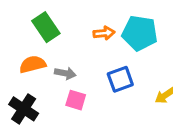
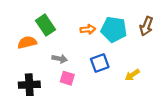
orange semicircle: (33, 64) -> (27, 42), moved
black cross: (24, 109) -> (29, 85), turned -36

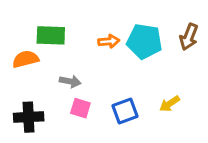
green rectangle: (46, 25) -> (51, 35), turned -54
blue square: (100, 63) -> (125, 111), moved

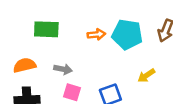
orange semicircle: (26, 59) -> (24, 65), moved
yellow arrow: (170, 104) -> (146, 76), moved

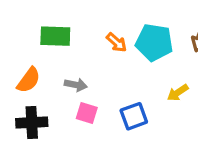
orange arrow: (96, 34) -> (117, 42), turned 48
orange semicircle: (24, 65) -> (29, 80), turned 140

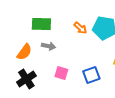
gray arrow: (76, 85) -> (48, 46), moved
black cross: (32, 122) -> (26, 79), turned -30

